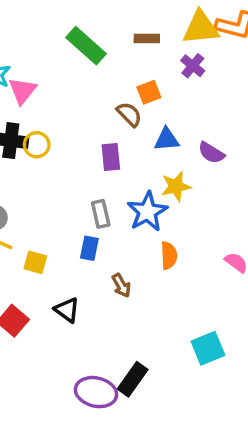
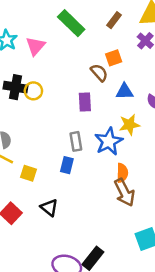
brown rectangle: (147, 39) -> (114, 20), turned -56
pink triangle: (23, 91) -> (35, 46), moved
brown arrow: (121, 285) -> (124, 192), moved, size x1.6

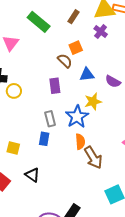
yellow circle: (33, 91) -> (14, 91), moved
orange semicircle: (122, 173) -> (80, 142), moved

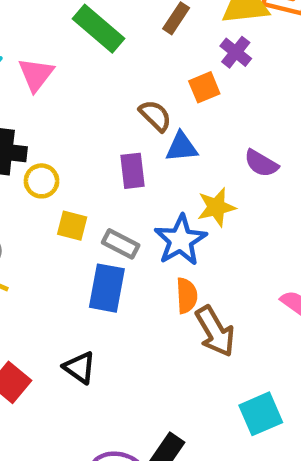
orange square: (76, 48) -> (204, 87), moved
blue triangle: (87, 75) -> (182, 147), moved
gray rectangle: (50, 119) -> (121, 244), turned -49
blue rectangle: (44, 139) -> (107, 288), size x1.5
yellow square: (13, 148) -> (72, 226), moved

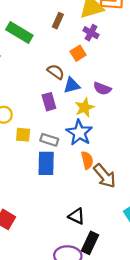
purple semicircle: (261, 163) -> (102, 89), moved
yellow star: (216, 207) -> (85, 108), moved
black triangle: (79, 368) -> (77, 216), moved

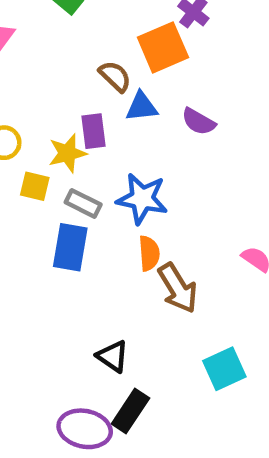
orange square: (78, 53) -> (163, 47), size x1.6
yellow star: (85, 108) -> (67, 153), moved
blue star: (79, 133) -> (142, 199), turned -30

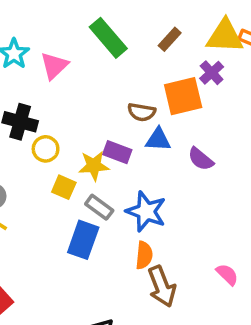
brown semicircle: (115, 76) -> (142, 112), turned 136
purple rectangle: (94, 131) -> (117, 152), turned -72

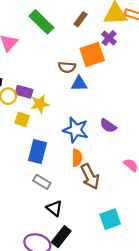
purple rectangle: (117, 152) -> (24, 92), moved
purple semicircle: (201, 159) -> (108, 126), moved
gray rectangle: (99, 207) -> (42, 182), moved

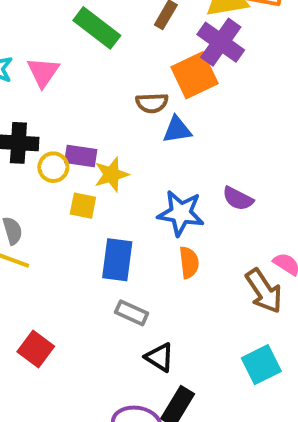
purple cross: (109, 38) -> (221, 42), size x1.6
brown arrow: (90, 177) -> (264, 291), moved

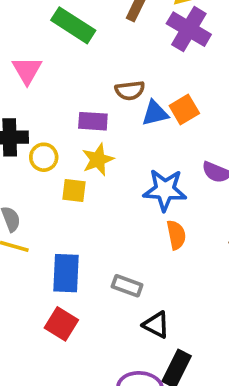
orange square: (194, 75) -> (184, 109), moved, size x0.7
purple rectangle: (81, 156) -> (93, 121), moved
blue rectangle: (117, 260) -> (66, 273), moved
red square: (36, 349) -> (61, 324), moved

